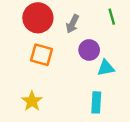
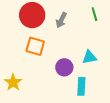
purple circle: (89, 50) -> (64, 67), moved
yellow star: (32, 101) -> (13, 82), moved

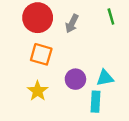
cyan triangle: (89, 57) -> (105, 78), moved
yellow star: (13, 82) -> (38, 91), moved

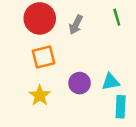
orange square: (41, 54) -> (43, 57), turned -30
cyan rectangle: (96, 102) -> (121, 107), moved

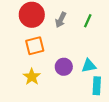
green line: (117, 17) -> (88, 21), moved, turned 40

